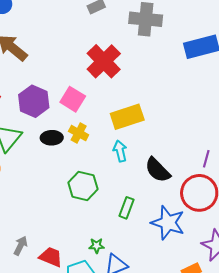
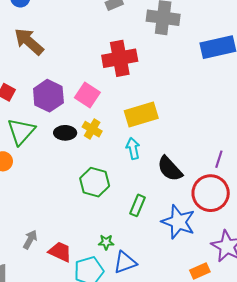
red cross: (104, 61) -> (120, 58), turned 32

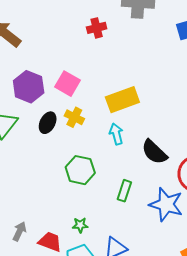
red cross: (120, 58) -> (97, 28), moved, size x0.6
black ellipse: (65, 133) -> (48, 123), turned -60
green star: (106, 242) -> (80, 225), moved

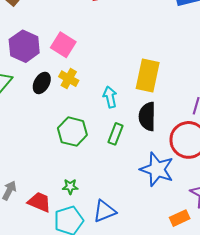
yellow rectangle: (122, 100) -> (148, 75), moved, turned -60
black semicircle: (154, 152) -> (147, 117), turned 44
green rectangle: (124, 191) -> (115, 134), moved

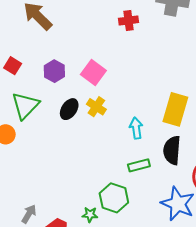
purple hexagon: (24, 46) -> (54, 71), size x0.7
green hexagon: (72, 132) -> (114, 198), moved
green rectangle: (115, 134) -> (139, 165), turned 50

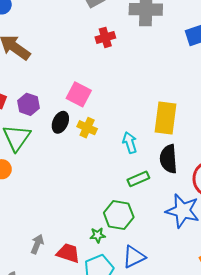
purple hexagon: (54, 71) -> (28, 104), moved
black ellipse: (69, 109) -> (60, 122), moved

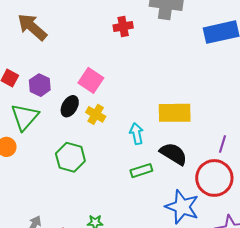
yellow rectangle: (165, 118) -> (175, 113), turned 76
black semicircle: (168, 159) -> (173, 154), turned 120
green hexagon: (119, 215) -> (70, 157), moved

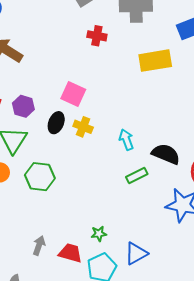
red cross: (123, 27) -> (97, 36), turned 30
yellow rectangle: (175, 113) -> (155, 61), moved
green hexagon: (70, 157) -> (40, 177), moved

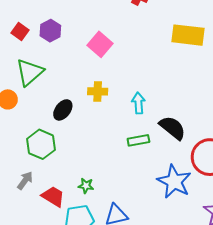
purple hexagon: (23, 106) -> (50, 31), moved
black ellipse: (56, 123) -> (63, 110), moved
yellow cross: (83, 127) -> (98, 91), moved, turned -36
green hexagon: (40, 177) -> (41, 144), moved

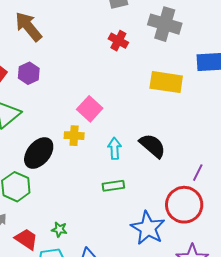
pink square: (100, 44) -> (90, 109), moved
black ellipse: (63, 110) -> (39, 153), size x1.5
black semicircle: (172, 128) -> (152, 146), moved

